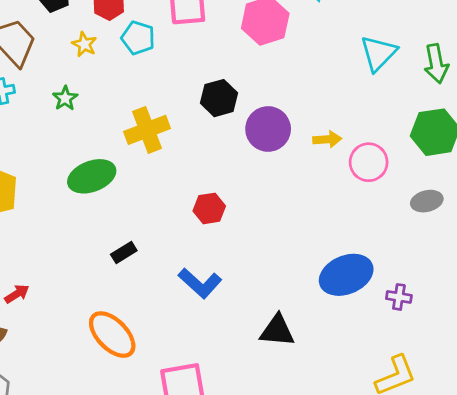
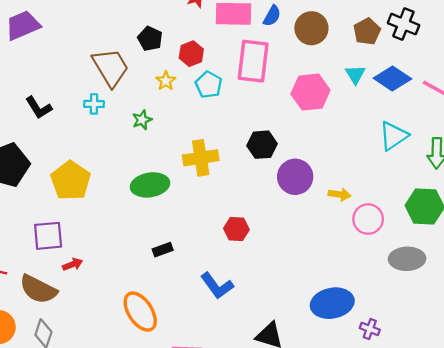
gray ellipse: (427, 201) -> (407, 259), size x1.4

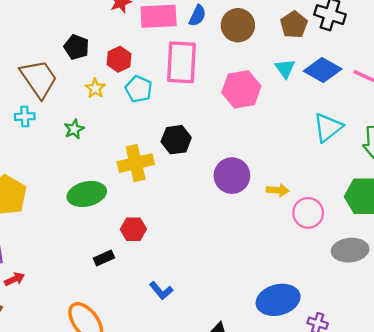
black hexagon: (262, 145) -> (176, 140), moved
red hexagon: (236, 229) -> (133, 229), moved
blue L-shape: (217, 286) -> (161, 291), size x0.7

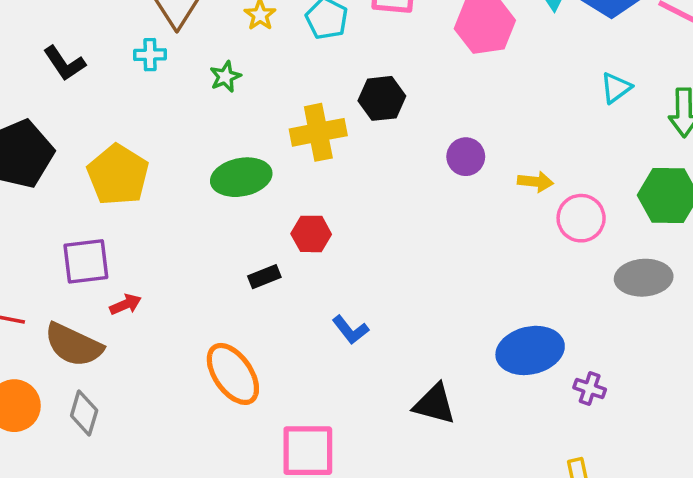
cyan triangle: (328, 127) -> (616, 88), size x0.7
purple circle: (232, 176) -> (466, 157), size x0.7

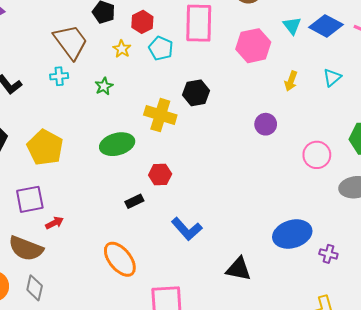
yellow cross: (318, 132) -> (160, 115), turned 32
purple circle: (466, 157) -> (266, 124), moved
yellow arrow: (535, 182) -> (291, 81), moved, turned 108
blue L-shape: (350, 330) -> (187, 229), size x1.4

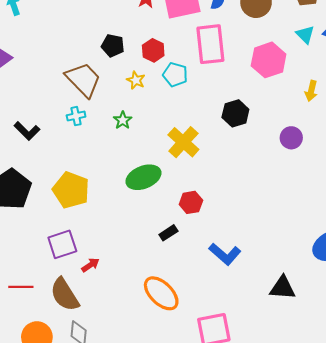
black hexagon: (196, 93) -> (235, 113), moved
yellow cross: (160, 115) -> (183, 142), turned 32
brown semicircle: (26, 248) -> (65, 295), turned 44

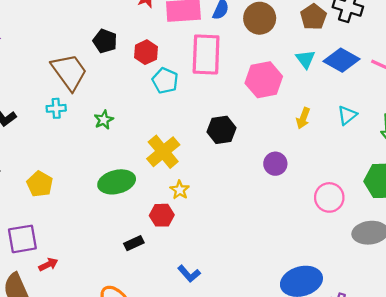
yellow star: (136, 80) -> (180, 190), moved
yellow pentagon: (71, 190) -> (40, 184), size x0.7
blue L-shape: (225, 254) -> (189, 274), size x0.7

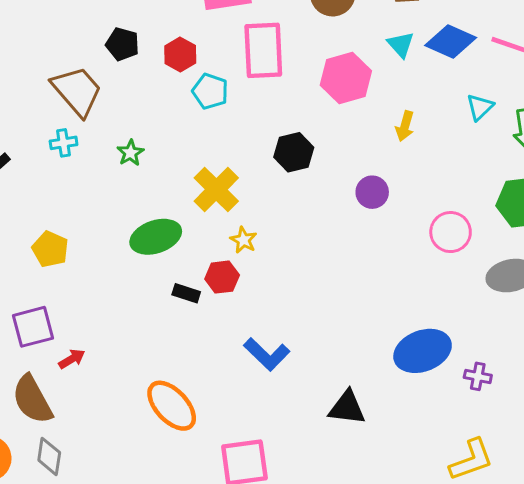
cyan triangle: (347, 115) -> (480, 107), moved
black rectangle: (134, 243) -> (186, 293), moved, turned 48
blue L-shape: (189, 274) -> (267, 354), size x1.4

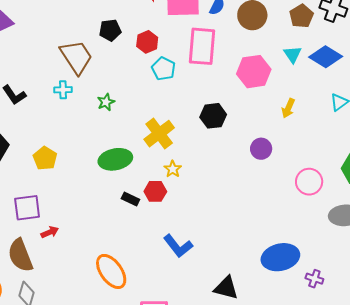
black pentagon: (122, 44) -> (110, 30), turned -30

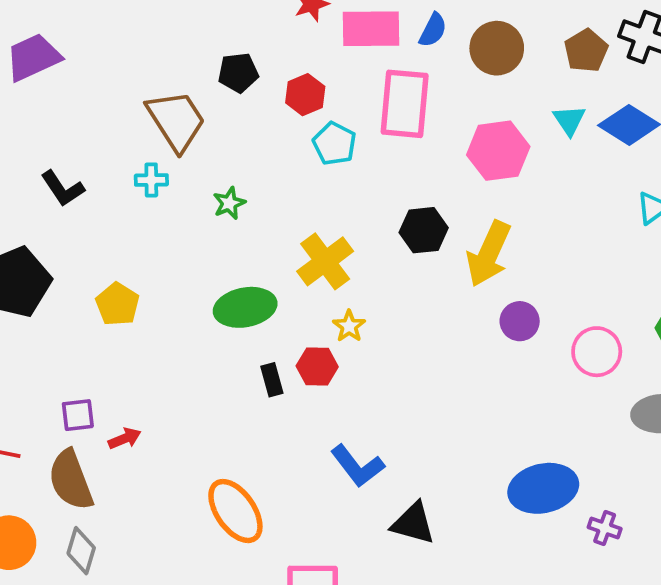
yellow arrow: (288, 108) -> (489, 254), moved, size x1.8
purple circle: (261, 149) -> (520, 321), moved
black rectangle: (130, 199) -> (272, 380), turned 48
purple square: (27, 208) -> (78, 415), moved, size x0.7
black triangle: (226, 288) -> (413, 523), moved

